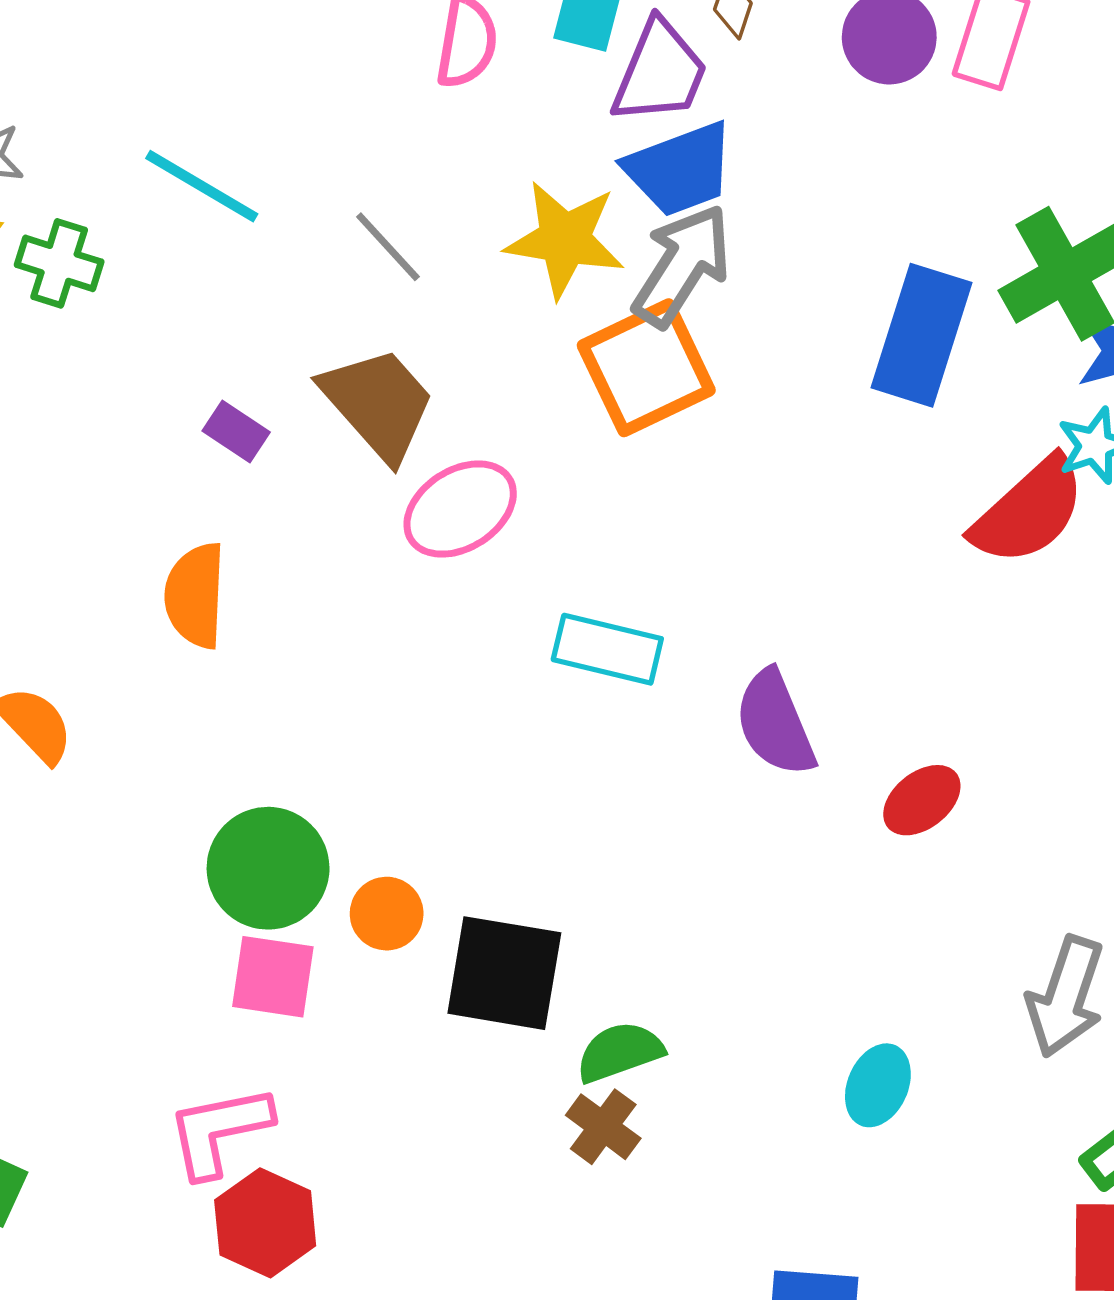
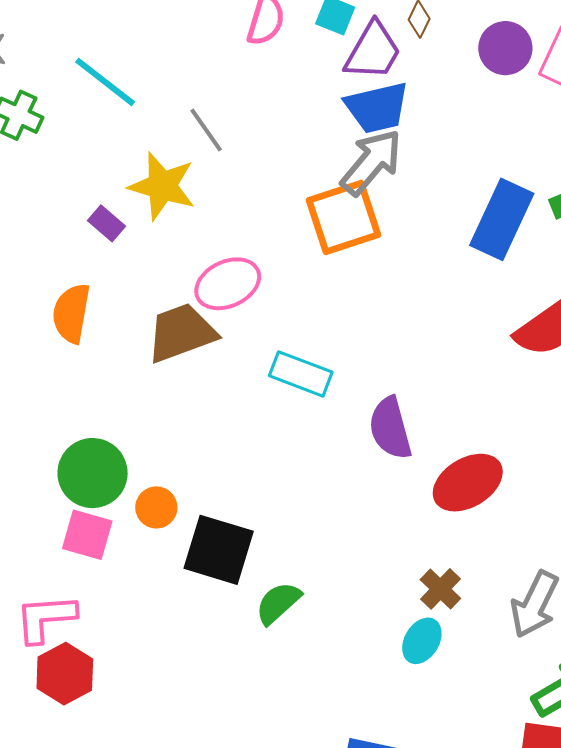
yellow star: (565, 239) -> (162, 186), moved
brown trapezoid: (378, 403) -> (181, 333), moved, turned -76
red ellipse: (922, 800) -> (468, 483), size x1.5
green semicircle: (620, 1052) -> (278, 603), turned -30
brown cross: (603, 1127) -> (440, 589), moved

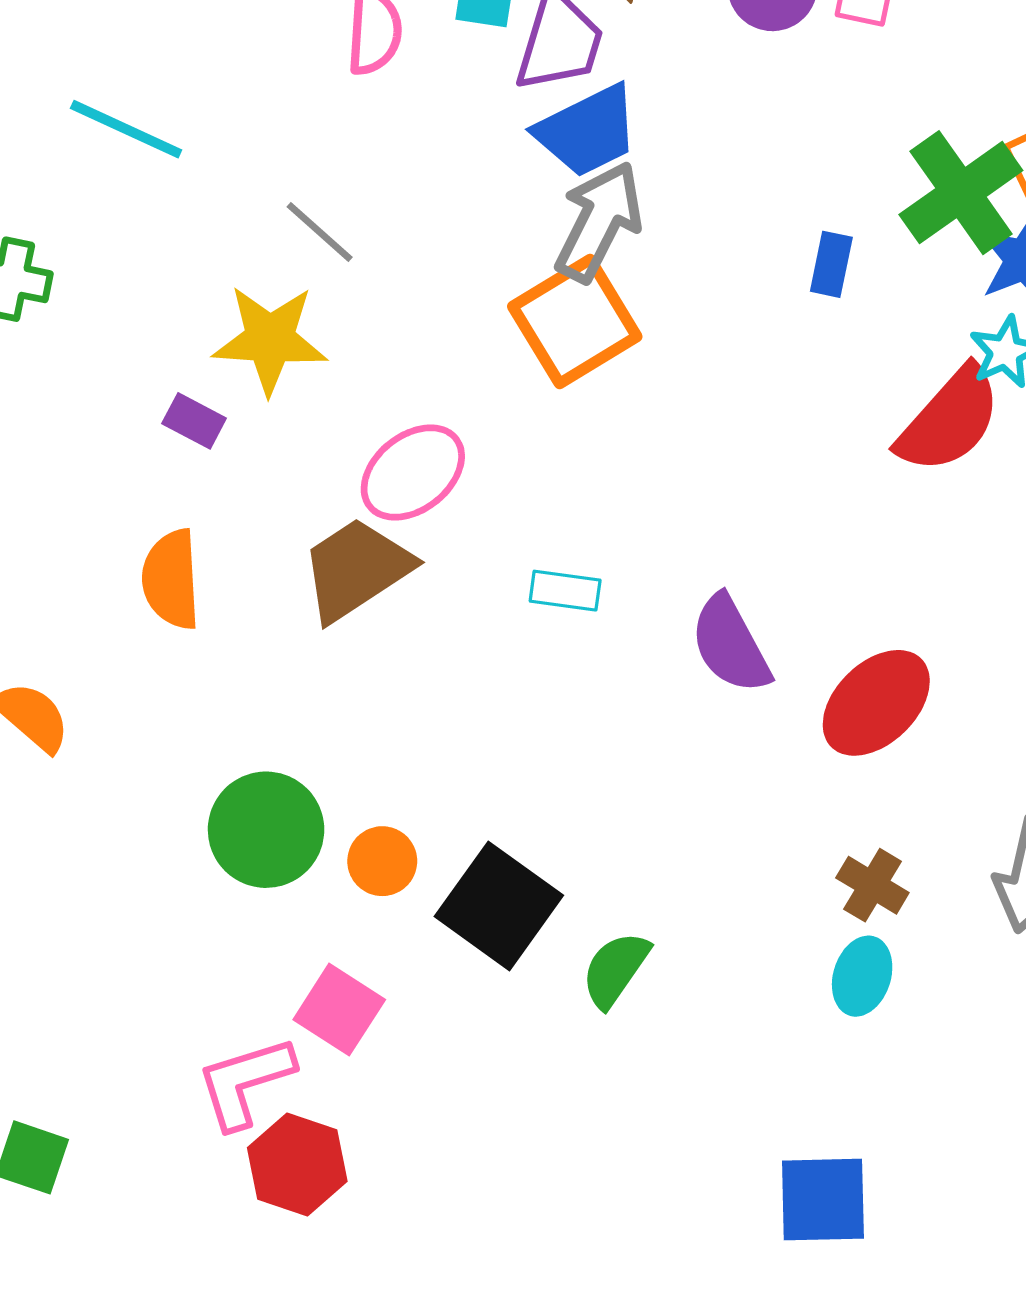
cyan line: (105, 82) -> (126, 129), moved
blue rectangle: (502, 219) -> (831, 264), size x0.5
cyan rectangle: (301, 374) -> (565, 591), size x0.7
pink square: (87, 535) -> (339, 1010), moved, turned 30
black square: (219, 550) -> (499, 906), turned 32

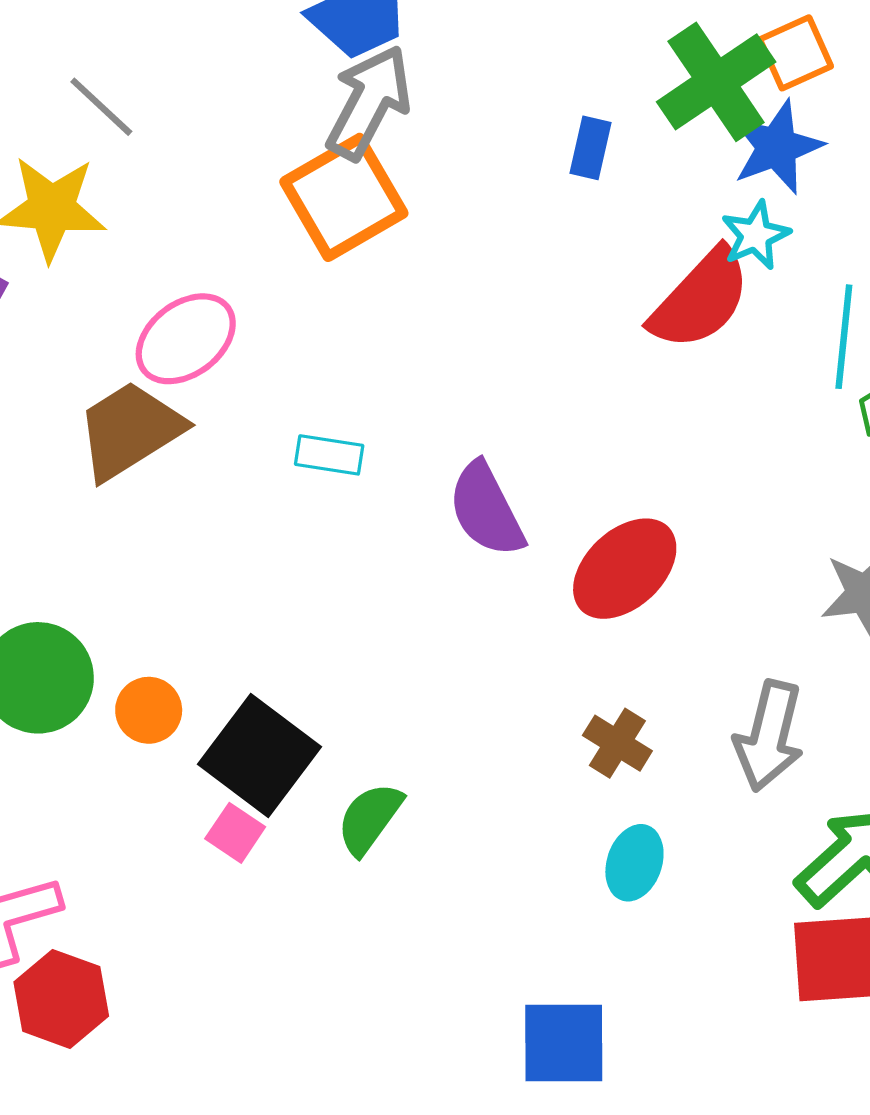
cyan ellipse: (862, 976) -> (634, 863), moved
pink square: (339, 1010) -> (235, 833), moved, size x0.7

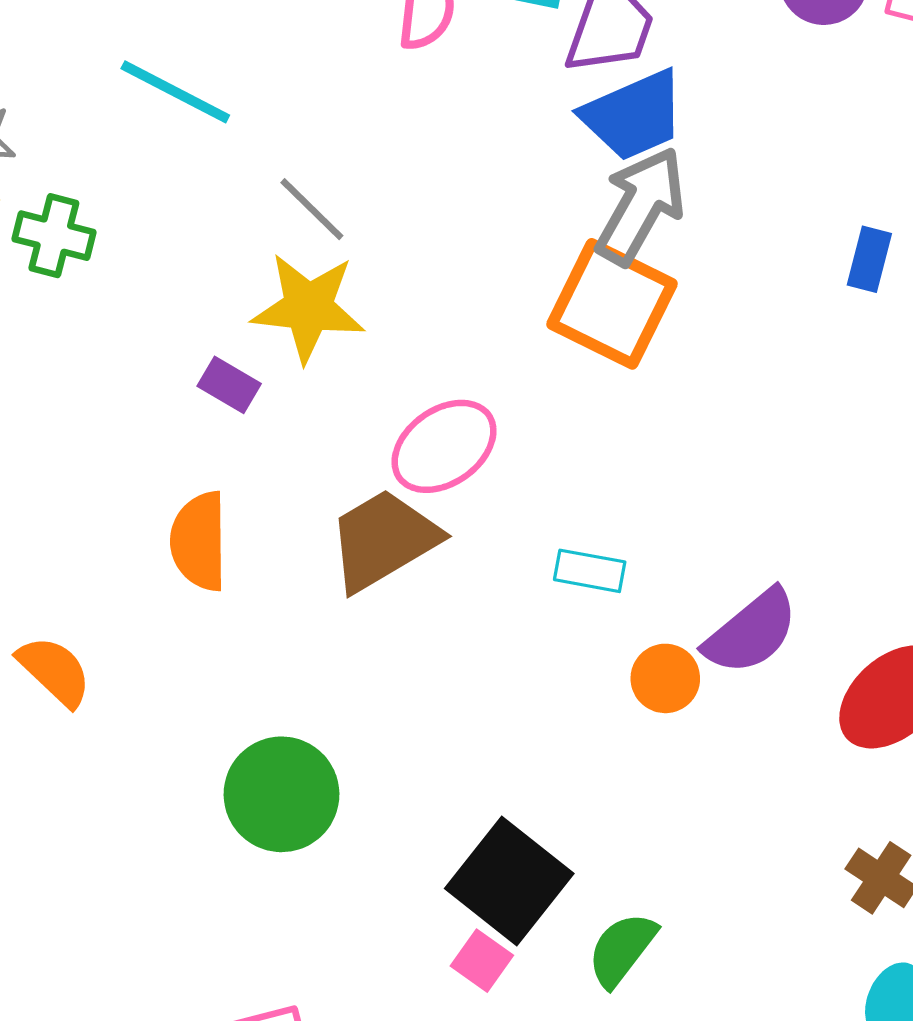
gray line: (101, 107) -> (312, 209), moved
orange square: (344, 197) -> (612, 304), turned -35
purple semicircle: (486, 510) -> (751, 632), turned -104
orange circle: (149, 710) -> (665, 678), moved

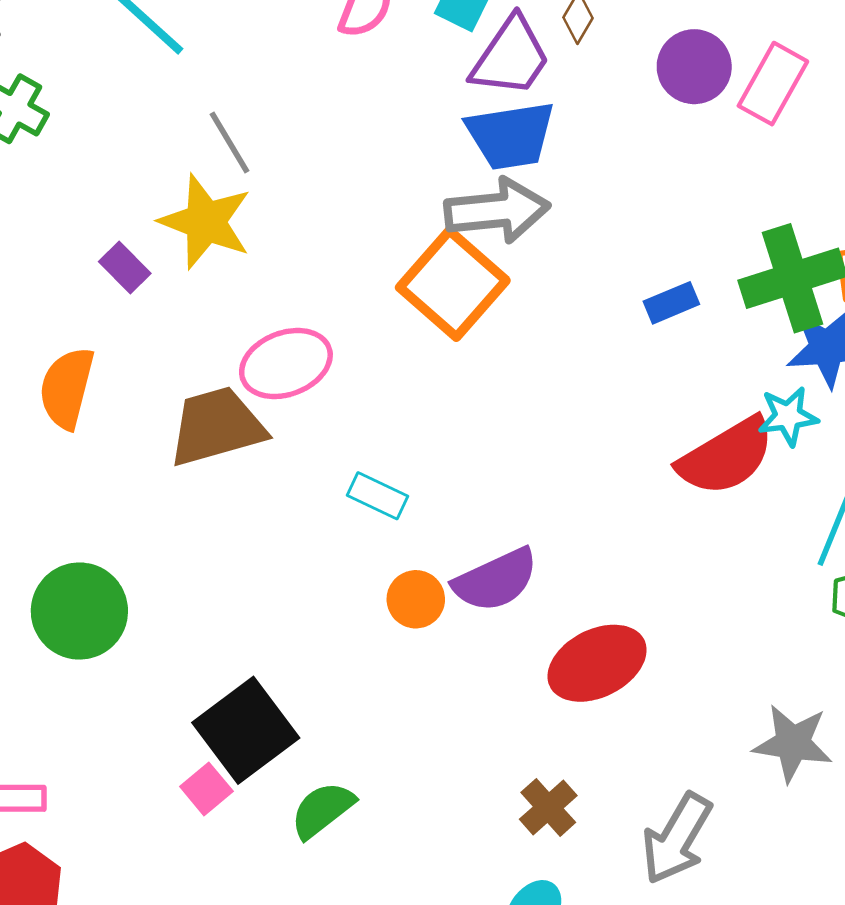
gray arrow: (641, 206) -> (497, 210), turned 40
blue rectangle: (869, 259) -> (671, 303), turned 38

